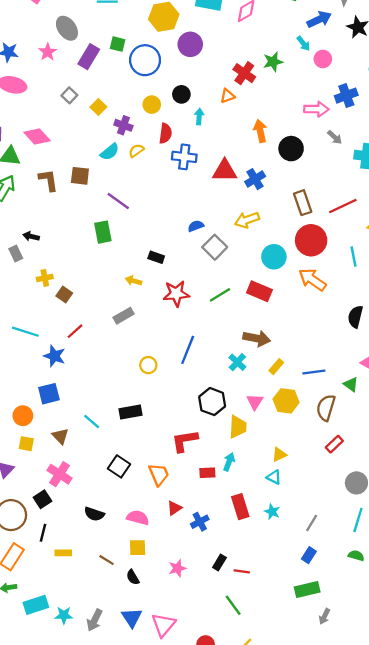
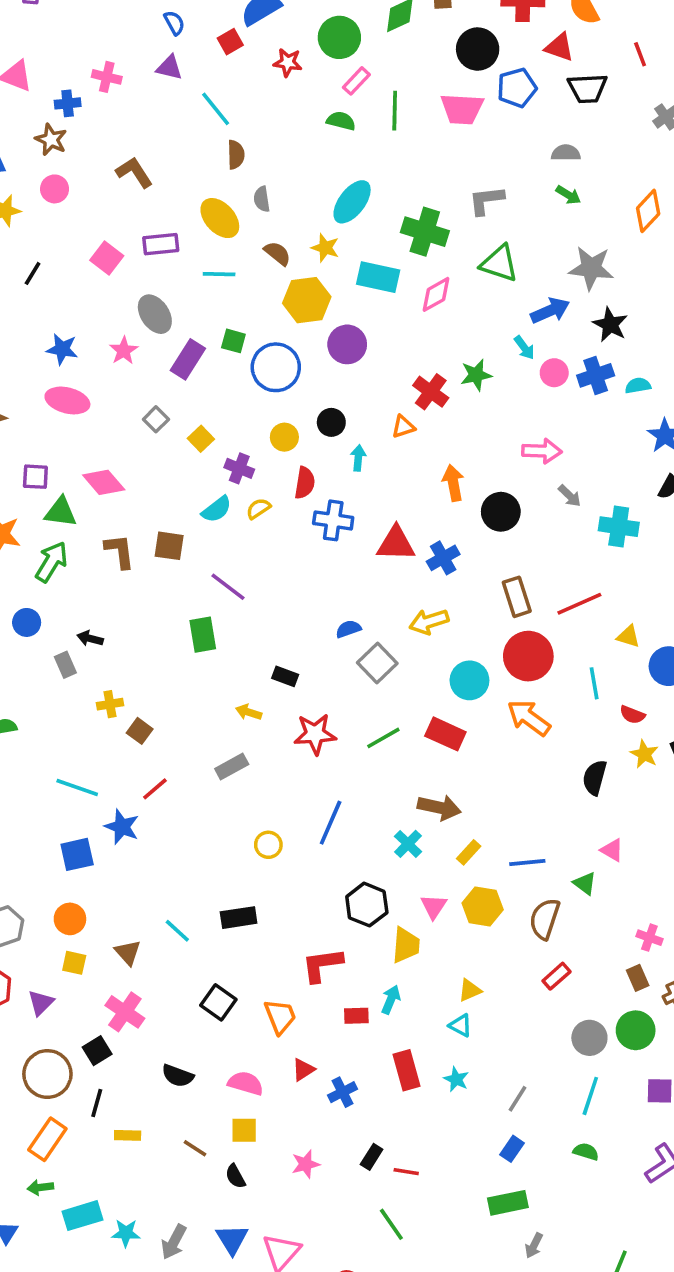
blue cross: (346, 96) -> (596, 375), moved
blue square: (49, 394) -> (77, 854), moved

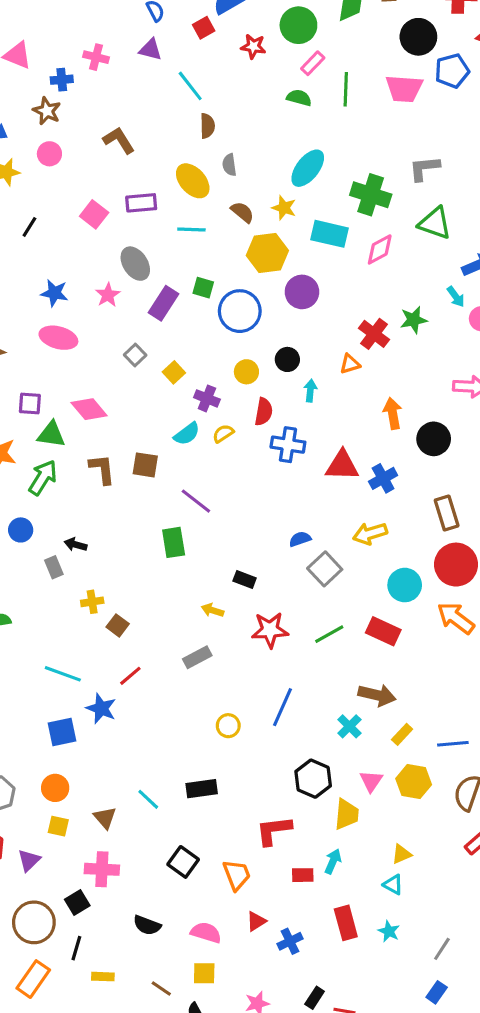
pink cross: (125, 1012) -> (102, 869), turned -32

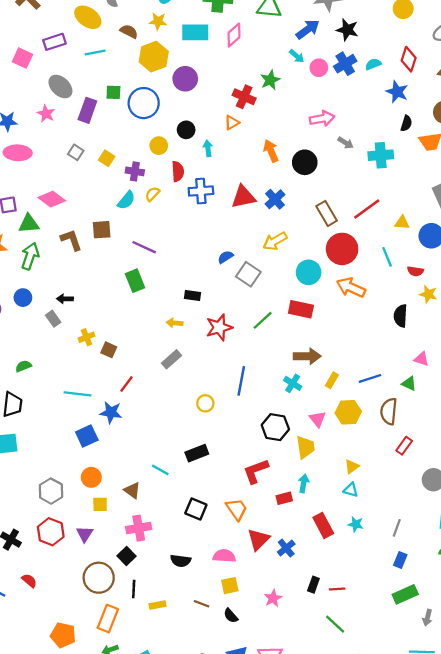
red triangle: (256, 921) -> (258, 539), size x1.5

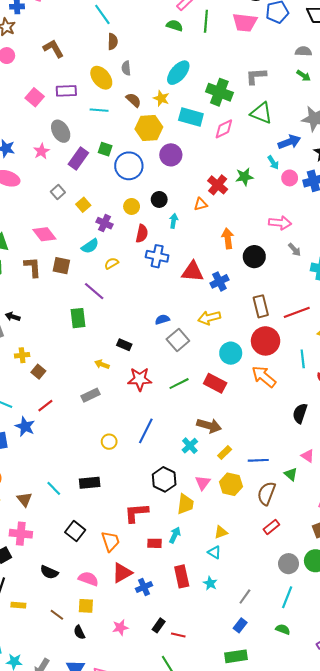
yellow semicircle: (152, 194) -> (111, 263), moved
pink diamond: (52, 199) -> (44, 234), moved

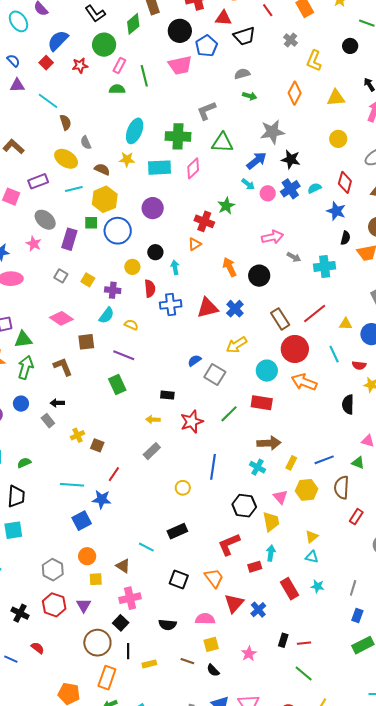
yellow hexagon: (149, 128) -> (105, 199), moved
yellow semicircle: (111, 263) -> (131, 325), turned 72
brown L-shape: (33, 267) -> (63, 367), moved

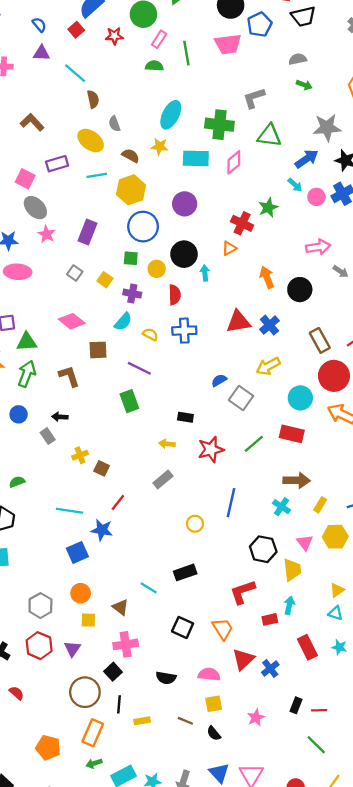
gray ellipse: (45, 220) -> (35, 208), moved
green square: (91, 223) -> (131, 258), moved
black circle: (155, 252) -> (184, 254), size x1.5
blue cross: (171, 304) -> (184, 331), moved

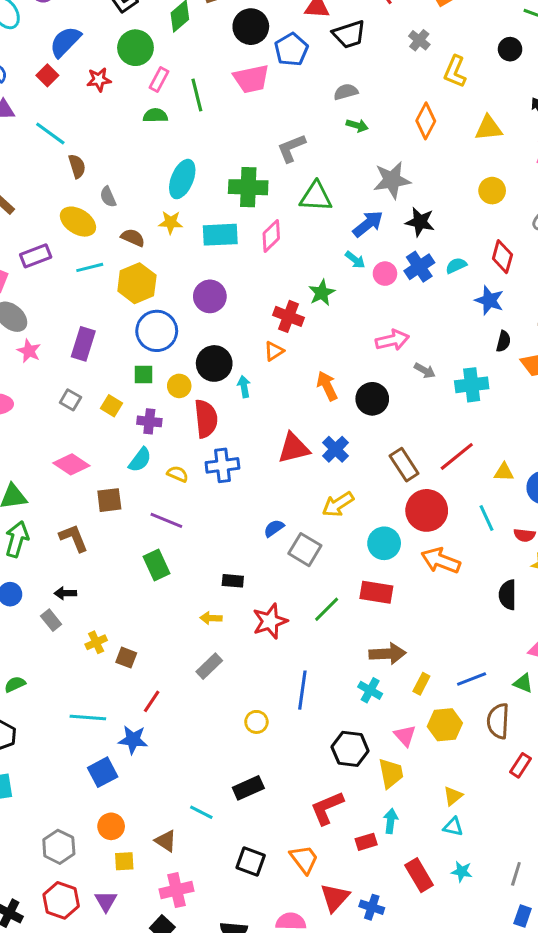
red semicircle: (175, 295) -> (206, 419), size x1.4
blue cross: (270, 668) -> (372, 907), turned -30

